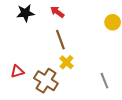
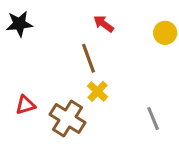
red arrow: (57, 12) -> (104, 24), moved
black star: (25, 13) -> (19, 24), moved

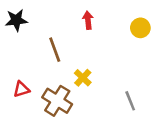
red arrow: (104, 24) -> (88, 20), turned 48
brown line: (88, 58) -> (55, 50), moved

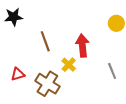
red arrow: (88, 20) -> (82, 46), moved, size x1.5
gray line: (130, 101) -> (112, 71), moved

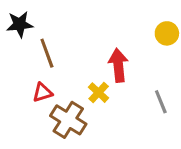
brown line: (45, 41) -> (47, 53), moved
red triangle: (18, 74) -> (42, 93), moved

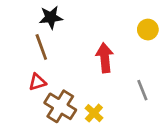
black star: (20, 24) -> (51, 17), moved
yellow cross: (99, 93) -> (94, 113), moved

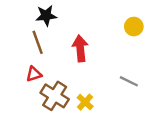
red arrow: (105, 58) -> (80, 48), moved
gray line: (142, 90) -> (129, 81), turned -42

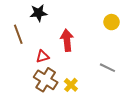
brown line: (38, 42) -> (18, 34), moved
red triangle: (34, 74) -> (43, 57), moved

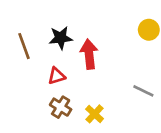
black star: (39, 13) -> (61, 38), moved
brown cross: (46, 80) -> (61, 107), size x0.7

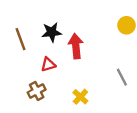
gray line: (143, 91) -> (122, 77), turned 36
brown cross: (61, 107) -> (37, 91), moved, turned 30

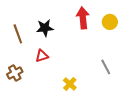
red arrow: (76, 46) -> (83, 18), moved
brown cross: (37, 91) -> (15, 73), moved

